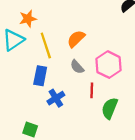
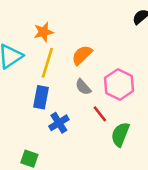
orange star: (28, 19) -> (44, 32), moved
yellow line: (46, 46) -> (47, 63), turned 35
red line: (92, 90) -> (100, 114), turned -40

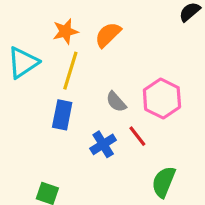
orange semicircle: (82, 55) -> (108, 35), moved
blue cross: (59, 123) -> (103, 144), moved
green semicircle: (120, 134) -> (164, 182), moved

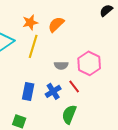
gray semicircle: (116, 102) -> (61, 65), turned -48
blue rectangle: (62, 115) -> (28, 91), moved
green semicircle: (164, 182) -> (69, 114), moved

